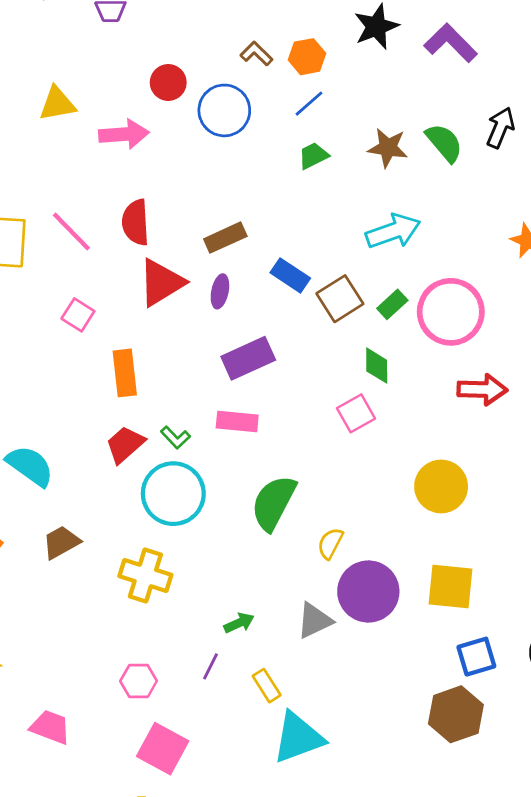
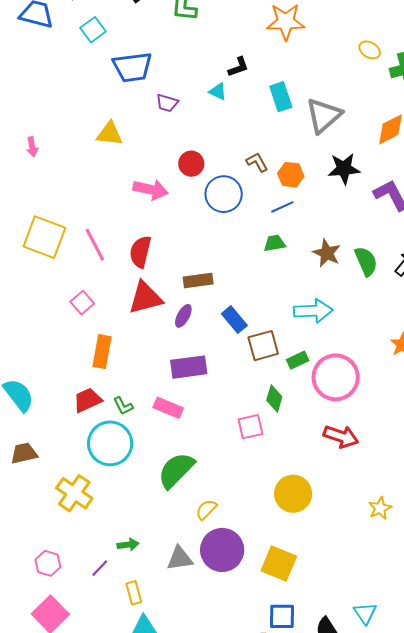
yellow triangle: (57, 104) -> (109, 134), moved

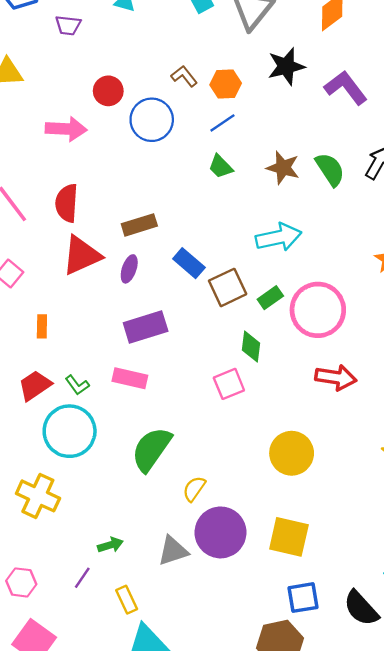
green trapezoid: (275, 243) -> (221, 167), turned -115
orange rectangle: (102, 352) -> (42, 326), size x0.6

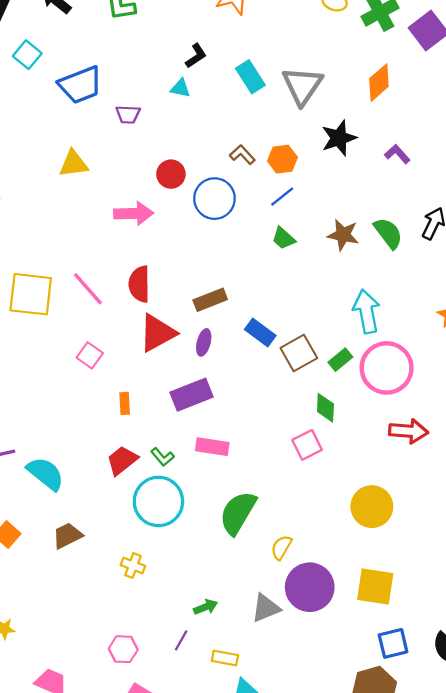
purple L-shape: (346, 88) -> (397, 154), size x0.6
cyan arrow: (279, 237) -> (367, 311), moved, turned -84
purple rectangle: (146, 327) -> (192, 395), moved
yellow cross: (38, 496) -> (133, 565), size x0.6
yellow rectangle: (127, 600) -> (225, 658), turned -50

